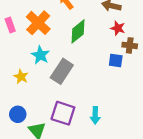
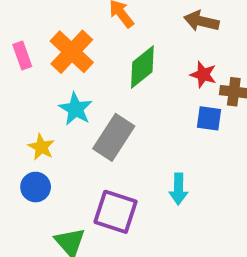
red star: (118, 28) -> (203, 75), moved
blue circle: (18, 114) -> (36, 187), moved
cyan arrow: (95, 115) -> (179, 189), moved

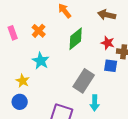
orange cross: (72, 52) -> (39, 31), size x0.6
gray rectangle: (114, 137) -> (84, 81), moved

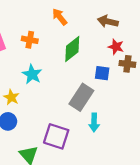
orange cross: (39, 31) -> (30, 40), turned -32
red star: (108, 43) -> (116, 47), moved
blue square: (111, 66) -> (102, 73), moved

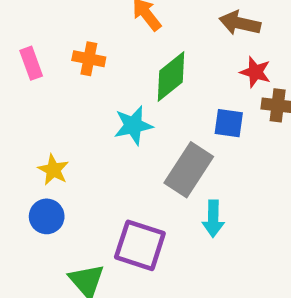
cyan star: (32, 74) -> (133, 125), moved, turned 30

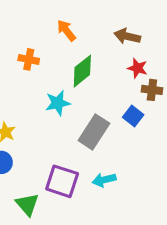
blue square: (229, 123) -> (133, 116), moved, turned 30
cyan arrow: (213, 219) -> (104, 180), moved, turned 75

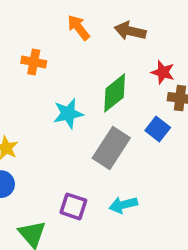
brown arrow: (127, 36) -> (130, 31), moved
green diamond: (82, 71) -> (115, 93), moved
purple square: (62, 181) -> (73, 206), size x0.7

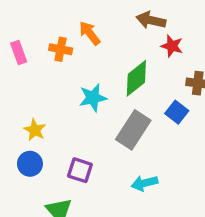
orange arrow: (79, 28) -> (90, 33), moved
red star: (163, 72) -> (172, 46), moved
purple square: (73, 206) -> (80, 170), moved

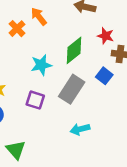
red star: (172, 46) -> (105, 36), moved
orange cross: (61, 49) -> (17, 29), turned 35
purple square: (80, 170) -> (35, 100), moved

